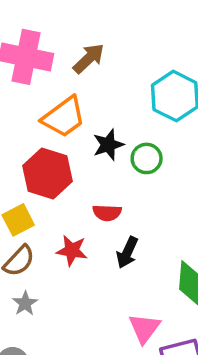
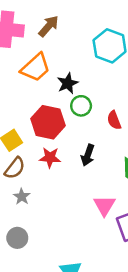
green circle: (147, 158) -> (81, 106), moved
red hexagon: (47, 173) -> (48, 122), moved
red semicircle: (107, 213) -> (114, 120), moved, turned 72

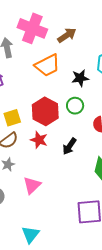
black star: (68, 83) -> (80, 78), moved
pink triangle: (104, 205) -> (32, 185), moved

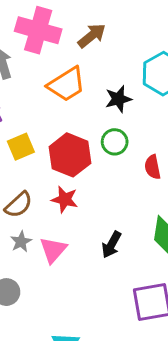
yellow square: (12, 118) -> (21, 147), moved
black arrow: (69, 146) -> (111, 245), moved
pink triangle: (32, 185) -> (53, 250), moved

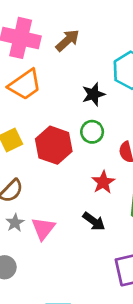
orange trapezoid: (66, 84) -> (25, 85), moved
red star: (65, 199) -> (103, 182), moved, turned 30
black arrow: (111, 245) -> (94, 221), turned -80

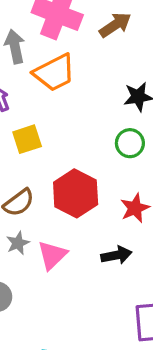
red hexagon: (54, 145) -> (76, 193), moved
black arrow: (94, 221) -> (116, 255), turned -55

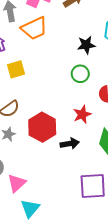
red hexagon: (76, 193) -> (42, 127), moved
pink triangle: (52, 255) -> (17, 183), moved

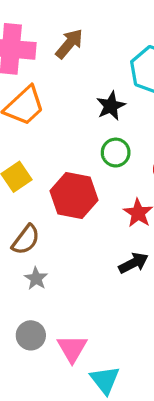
red hexagon: (42, 127) -> (74, 195), moved

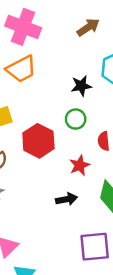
brown arrow: (69, 44) -> (88, 27), moved

